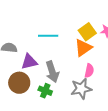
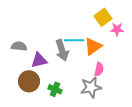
yellow square: (87, 32) -> (103, 17), moved
cyan line: (48, 36) -> (74, 40), moved
gray arrow: (52, 72) -> (62, 50), moved

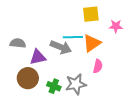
yellow square: (103, 17) -> (91, 14), moved, turned 30
gray arrow: (62, 50) -> (61, 47), turned -50
gray star: (91, 87) -> (76, 84), moved

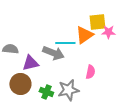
yellow square: (91, 14) -> (97, 22), moved
orange triangle: (92, 43) -> (84, 35), moved

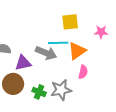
yellow square: (97, 22) -> (70, 22), moved
orange triangle: (84, 35) -> (77, 51), moved

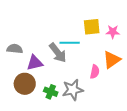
yellow square: (70, 22) -> (92, 27), moved
orange triangle: (77, 51) -> (112, 60), moved
gray arrow: (46, 53) -> (58, 53), turned 30

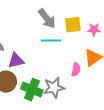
gray arrow: (58, 53) -> (47, 19), moved
green cross: (51, 92) -> (32, 90), size x1.5

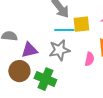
yellow square: (73, 25) -> (81, 24), moved
gray star: (54, 88) -> (59, 50), moved

